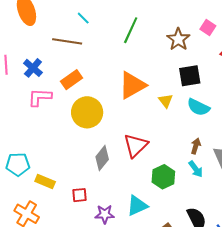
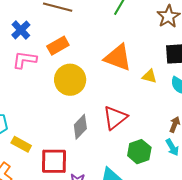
orange triangle: (132, 85) -> (118, 57), turned 44
yellow triangle: (166, 101) -> (149, 76), turned -42
red square: (79, 195) -> (54, 161), size x1.8

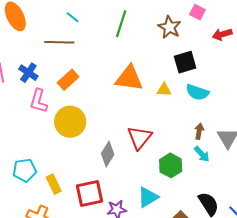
pink L-shape: (25, 60) -> (39, 101), turned -70
yellow circle: (70, 80) -> (70, 122), moved
yellow rectangle: (21, 144) -> (54, 184), turned 48

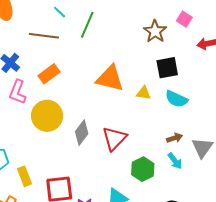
green line: (121, 24) -> (87, 25), moved
brown arrow: (199, 131) -> (175, 138), turned 56
gray diamond: (108, 154) -> (82, 133), moved

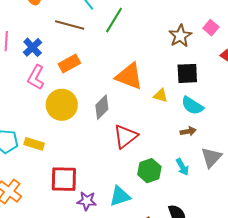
gray diamond: (82, 133) -> (102, 107), moved
brown arrow: (175, 138) -> (188, 131), moved
yellow rectangle: (25, 176) -> (34, 144), moved, turned -60

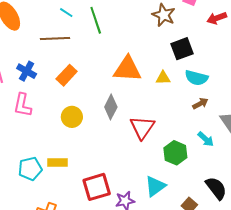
green line: (114, 20) -> (96, 20), turned -32
pink L-shape: (36, 77) -> (23, 105), moved
yellow circle: (62, 105) -> (72, 117), size x0.7

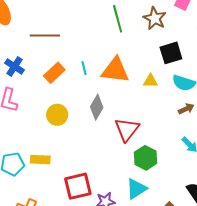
cyan line: (66, 13) -> (84, 68), moved, turned 40
green line: (96, 20) -> (118, 19), moved
green hexagon: (175, 153) -> (146, 158), moved

